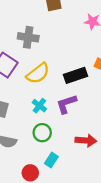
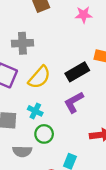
cyan cross: (39, 106) -> (35, 111), moved
green circle: (42, 133) -> (44, 134), moved

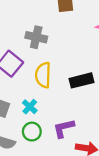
yellow semicircle: (39, 77) -> (43, 75), turned 125
purple L-shape: (74, 102) -> (64, 128), moved

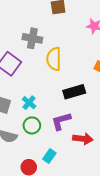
yellow semicircle: (43, 75) -> (54, 59), moved
black rectangle: (81, 80) -> (74, 92), moved

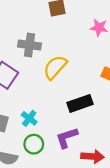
yellow semicircle: (54, 59) -> (55, 67), turned 45

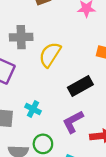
green circle: (34, 144) -> (43, 144), moved

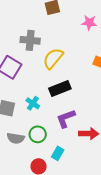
black rectangle: (80, 86) -> (60, 88), moved

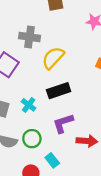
cyan rectangle: (58, 153) -> (52, 160), turned -72

